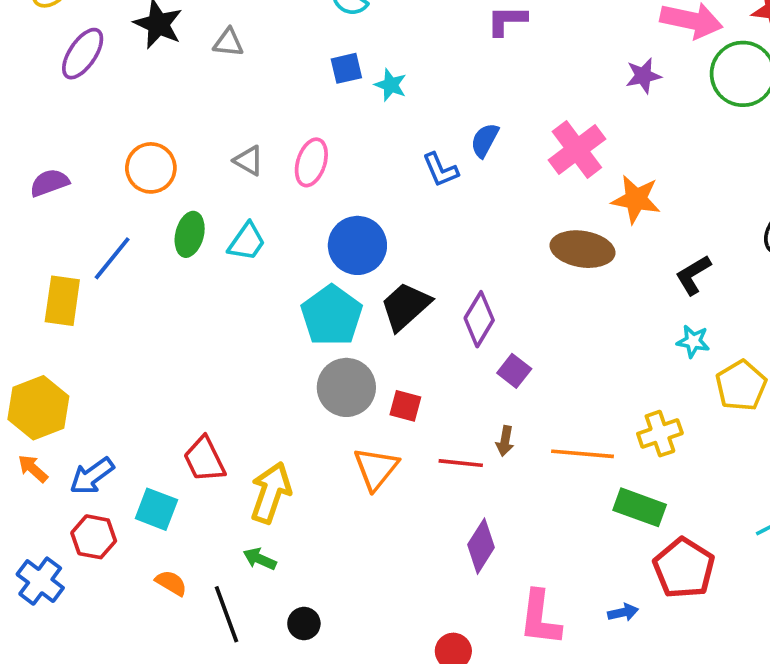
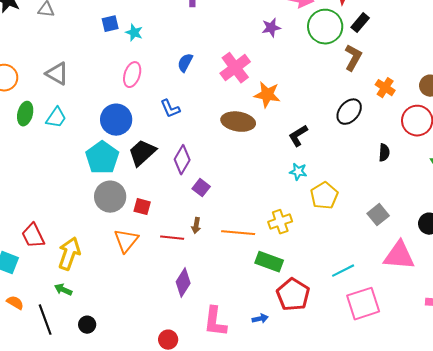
gray triangle: (249, 161) -> (57, 74), size x1.4
pink ellipse: (311, 162) -> (132, 75), moved
blue L-shape: (440, 170) -> (170, 109), moved

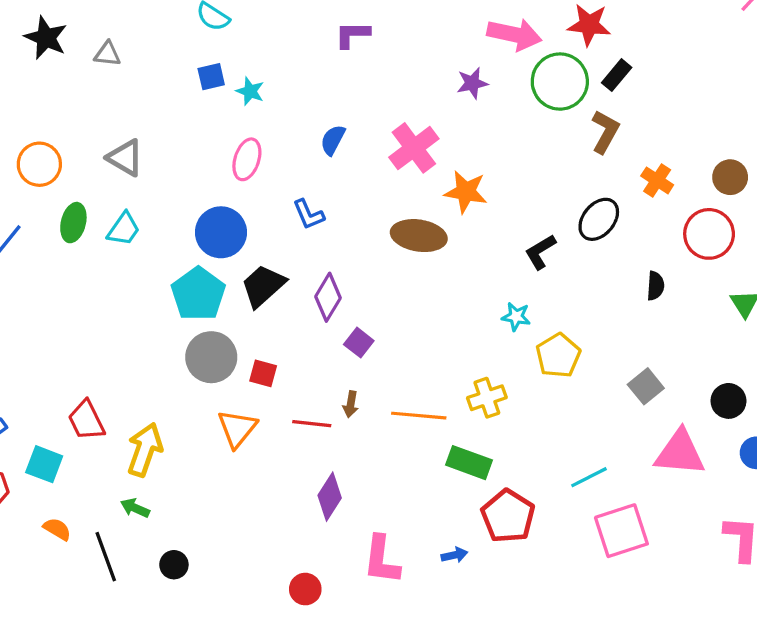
black L-shape: (298, 136) -> (540, 252), moved

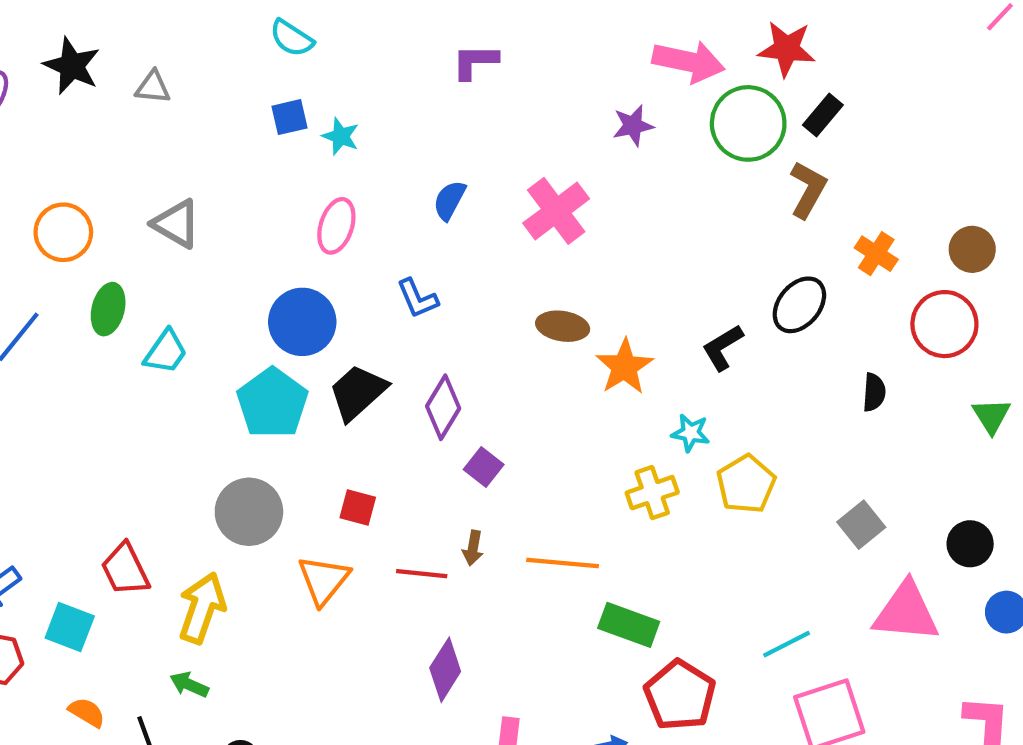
orange star: (466, 192) -> (624, 367), moved, turned 30
cyan trapezoid: (124, 229) -> (166, 352), moved
brown ellipse: (419, 236) -> (563, 326), size x0.7
gray circle: (211, 357) -> (249, 512), moved
yellow cross: (487, 398) -> (652, 493), moved

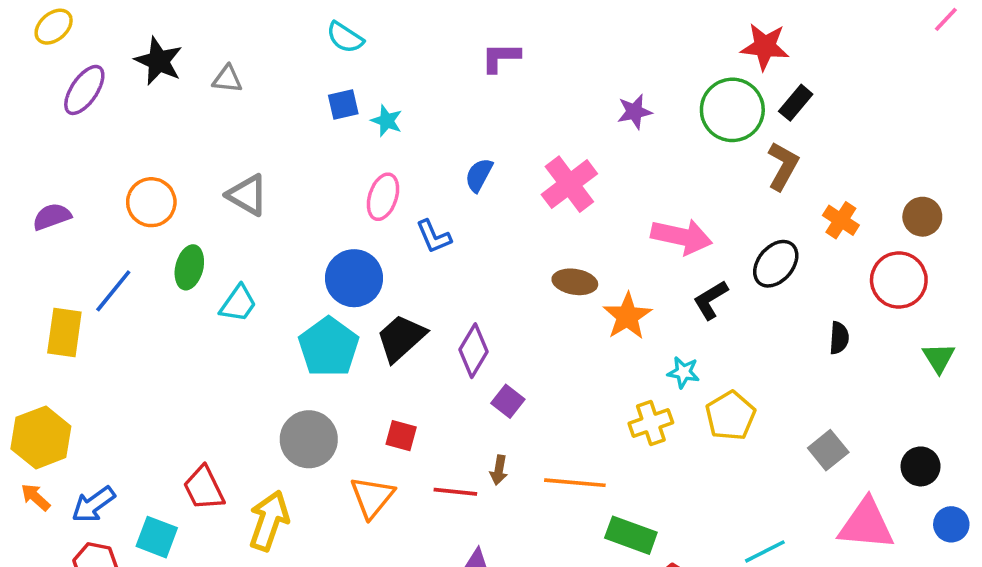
pink arrow: (688, 62) -> (682, 237), moved
blue L-shape: (417, 298) -> (434, 237), moved

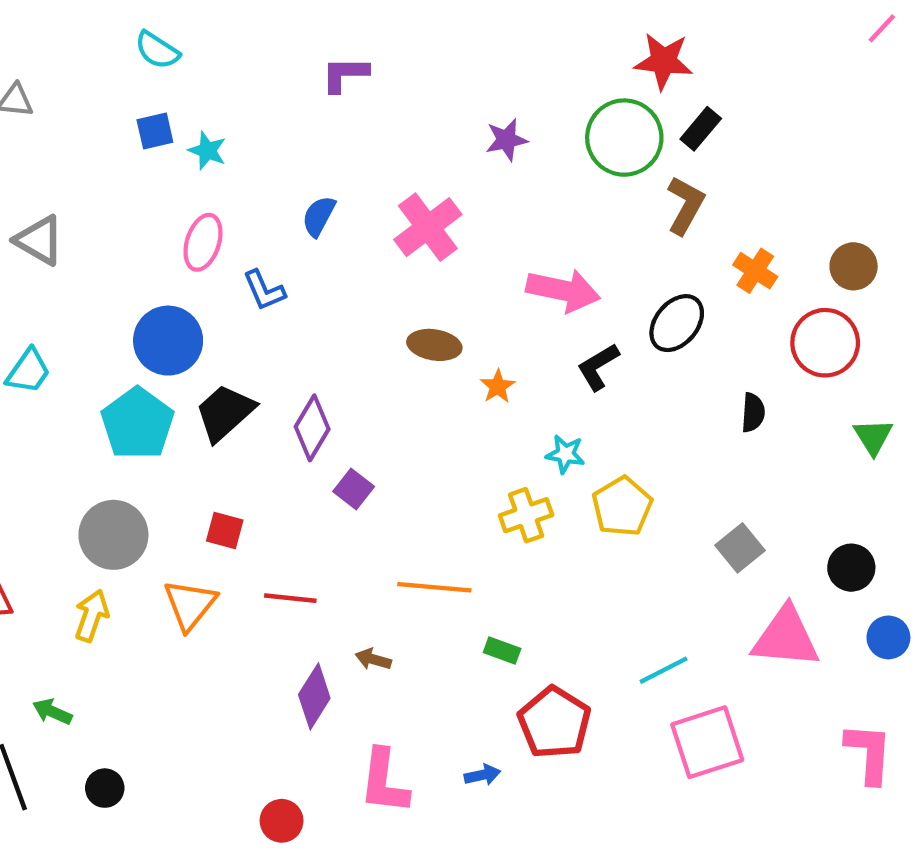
orange star: (627, 316) -> (498, 386), size x0.6
brown arrow: (499, 470) -> (373, 659), moved, turned 96
yellow arrow: (269, 521) -> (92, 616), moved, size x0.7
green rectangle: (631, 535) -> (502, 651), size x0.6

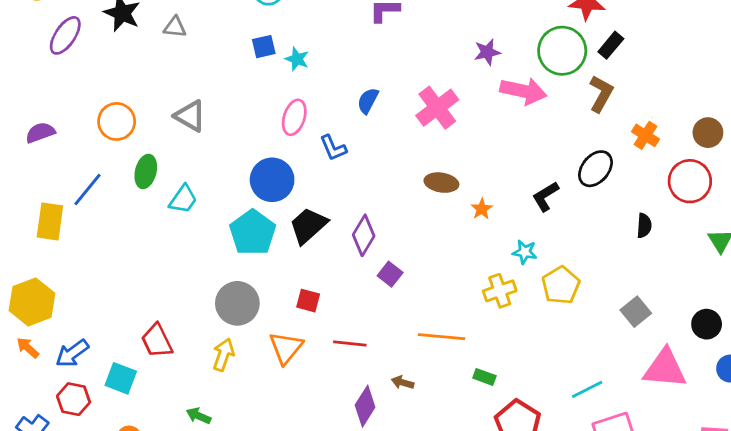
pink arrow: (563, 290) -> (523, 91), moved

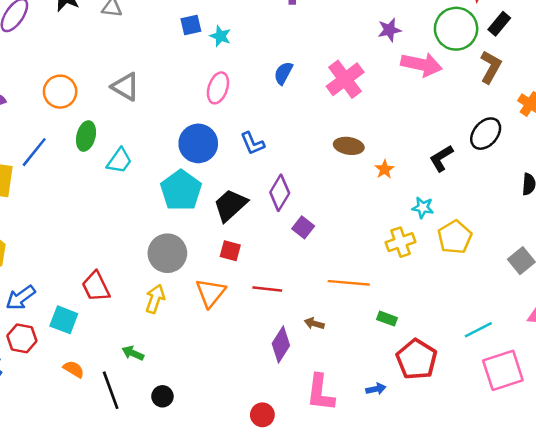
blue L-shape: (333, 148) -> (253, 143), moved
black trapezoid: (308, 226) -> (230, 205), moved

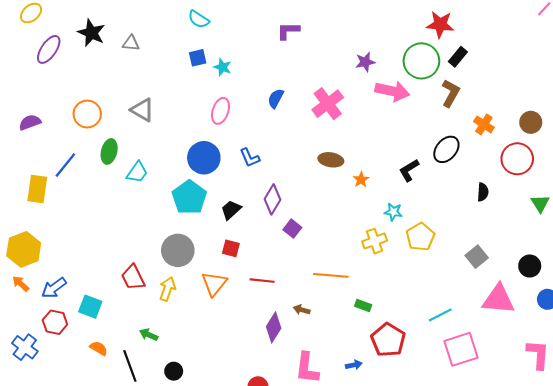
black trapezoid: (230, 205) -> (231, 210), size x0.7
red trapezoid: (96, 287) -> (133, 277), moved

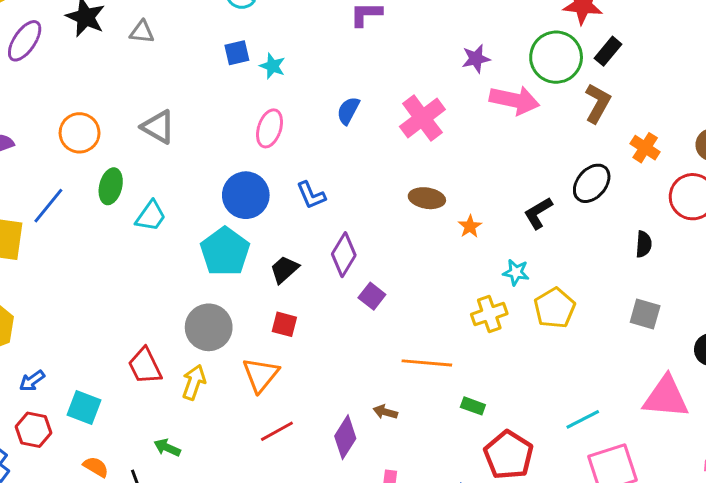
gray square: (477, 257) -> (645, 314), moved, turned -35
red line: (262, 281) -> (277, 431), moved, turned -35
blue arrow: (54, 288) -> (32, 381), size x0.7

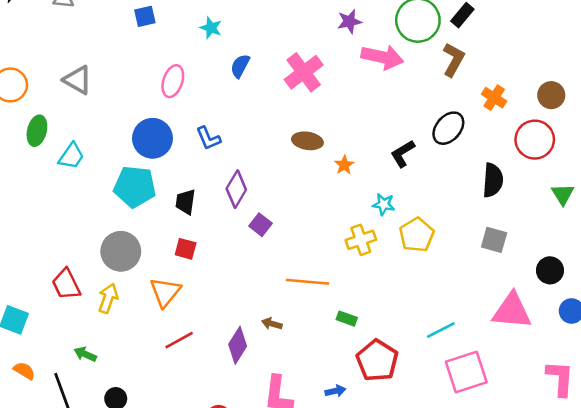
cyan star: (272, 66) -> (211, 28), moved
black semicircle: (644, 244) -> (493, 180), size x1.5
cyan pentagon: (225, 252) -> (135, 187), turned -30
black trapezoid: (284, 269) -> (186, 202), turned -40

